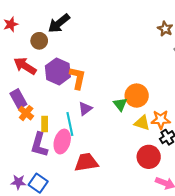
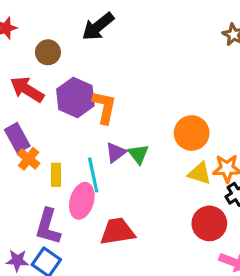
black arrow: (59, 23) -> (98, 26), moved
green triangle: (120, 104) -> (138, 154), moved
purple L-shape: (39, 145) -> (48, 227), moved

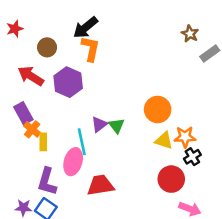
orange L-shape: (104, 107) -> (91, 49), moved
yellow rectangle: (56, 175) -> (43, 142), moved

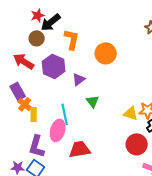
black arrow: (86, 28) -> (51, 22), moved
red star: (15, 29) -> (38, 15), moved
orange circle: (158, 110) -> (106, 53), moved
purple triangle: (99, 124) -> (79, 79), moved

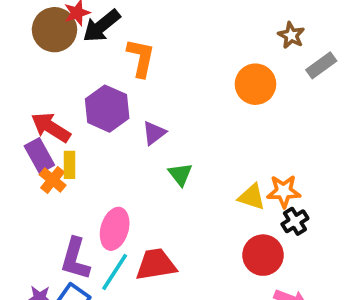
brown circle: (37, 38) -> (54, 30), moved, size x1.5
orange circle: (106, 53) -> (255, 84), moved
red arrow: (24, 61) -> (51, 127), moved
yellow rectangle: (34, 114) -> (70, 165), moved
cyan line: (65, 114) -> (115, 272), moved, turned 45

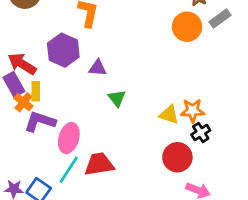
orange circle: (255, 84) -> (187, 27), moved
purple triangle: (154, 133) -> (98, 68), turned 42
purple L-shape: (75, 259) -> (40, 122), moved, turned 92

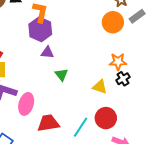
purple hexagon: (63, 50) -> (40, 29), moved
orange star: (193, 111) -> (118, 62), moved
black cross: (201, 133) -> (123, 79), moved
cyan line: (69, 170) -> (81, 127), moved

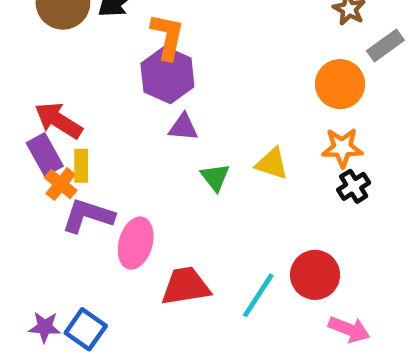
orange circle: (113, 22) -> (340, 84), moved
yellow triangle: (100, 87) -> (272, 164), moved

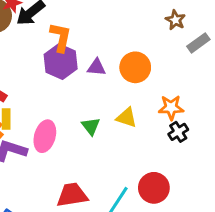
orange circle: (340, 84) -> (135, 67), moved
purple triangle: (183, 127) -> (96, 67), moved
pink ellipse: (136, 243) -> (45, 136), moved

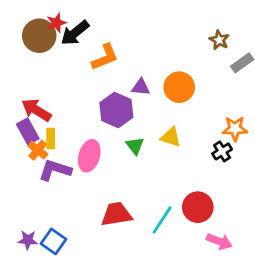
orange L-shape: (61, 37) -> (105, 57), turned 56
purple hexagon: (61, 62) -> (116, 110), moved
orange star: (171, 107) -> (235, 129), moved

